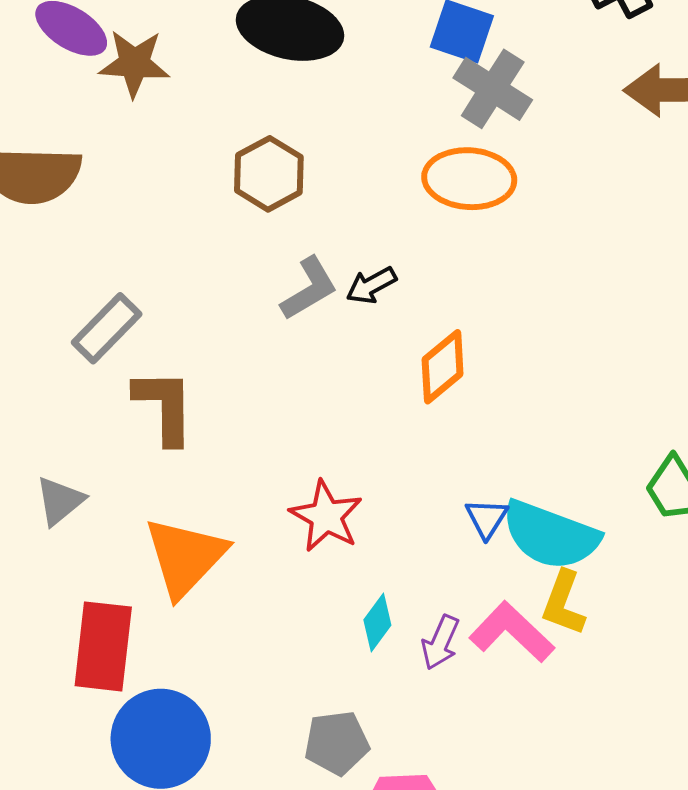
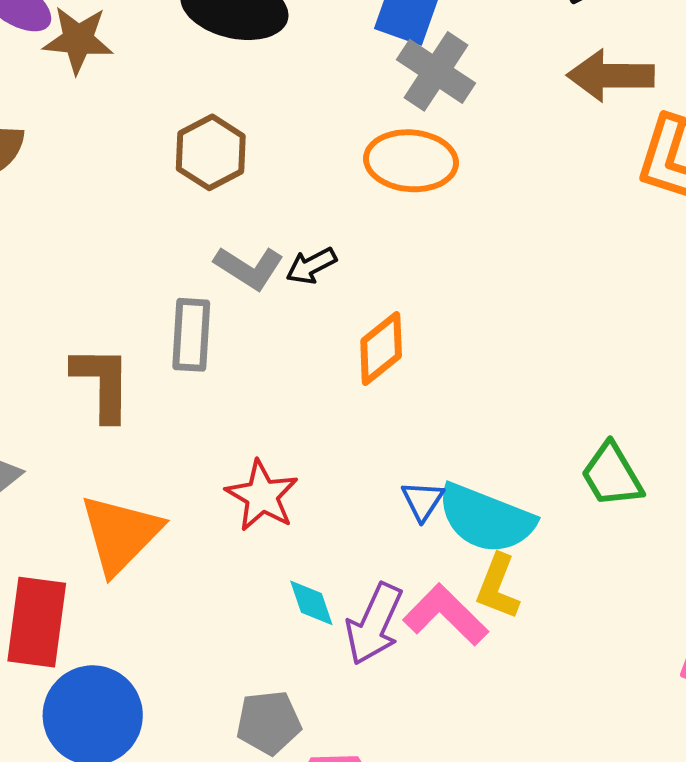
gray L-shape: (309, 289) -> (249, 268), turned 62
gray rectangle: (107, 328) -> (191, 335), moved, turned -42
cyan diamond: (377, 622) -> (311, 603), turned -56
purple arrow: (441, 642) -> (374, 624), size x1.5

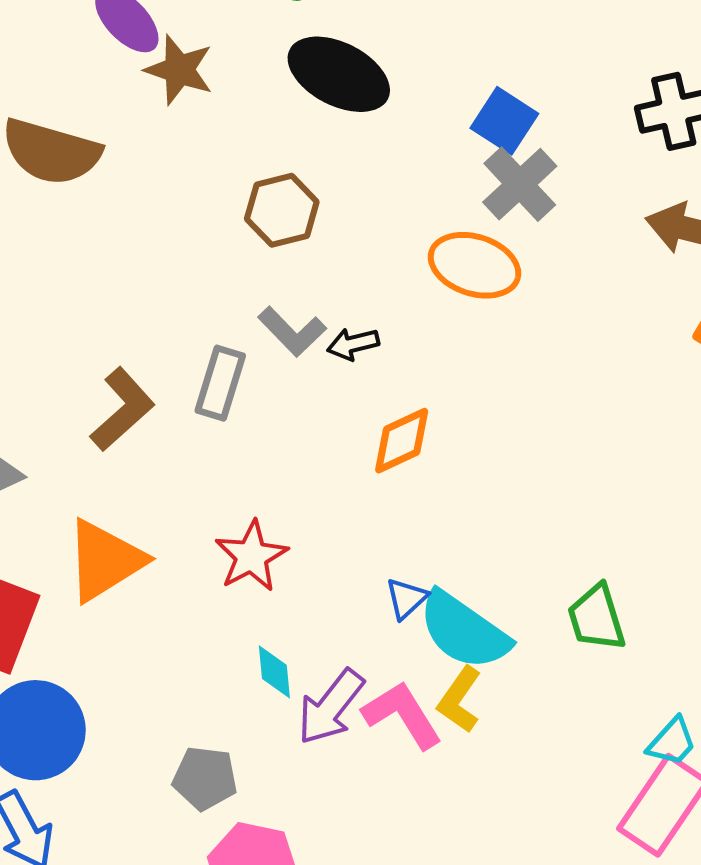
brown L-shape: (102, 383) -> (122, 409), turned 34

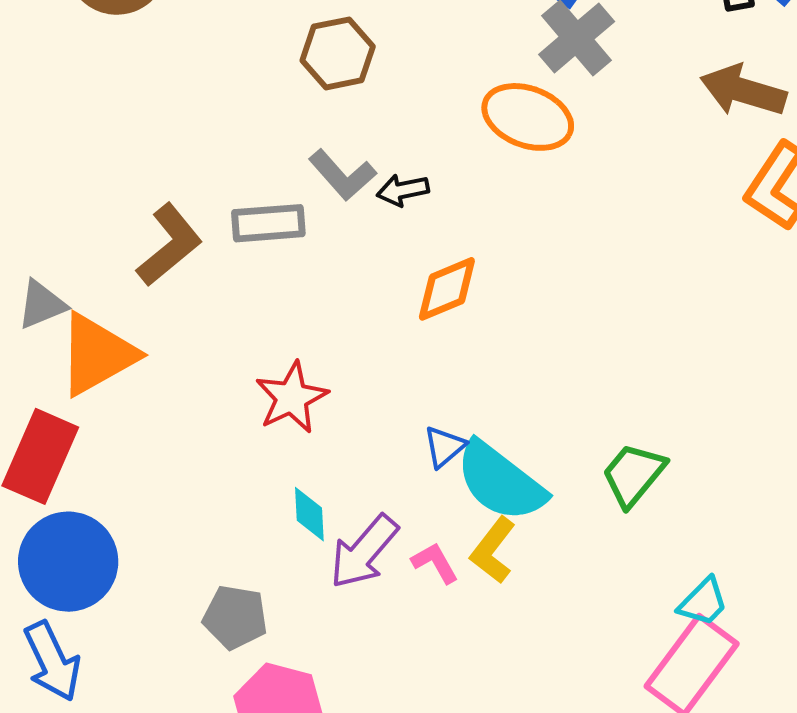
gray rectangle: (220, 383) -> (268, 223), turned 66
orange triangle: (105, 560) -> (97, 354), moved
green trapezoid: (596, 618) -> (634, 475), turned 54
pink L-shape: (402, 715) -> (435, 563), size x0.6

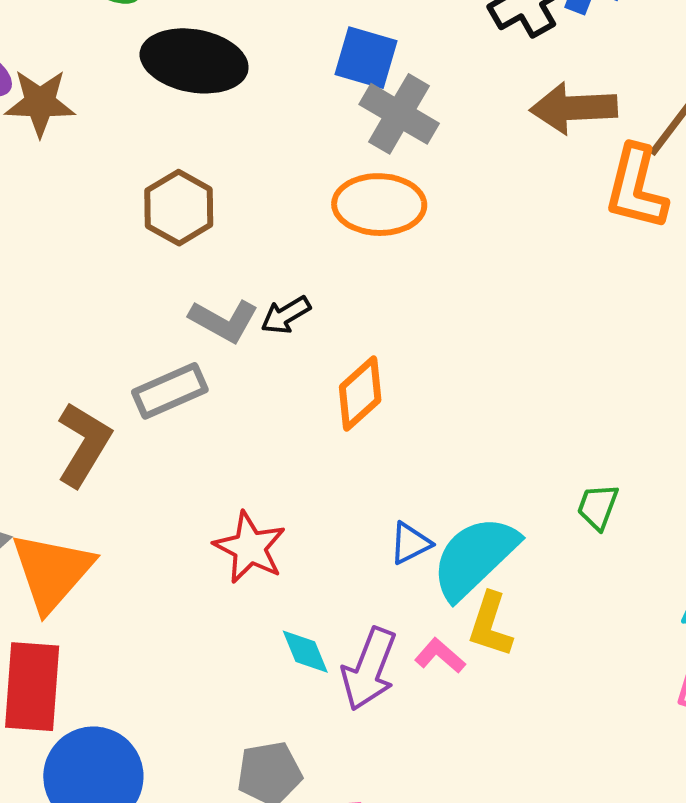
blue triangle: (445, 447) -> (410, 543), turned 33
green trapezoid: (634, 475) -> (598, 507), size x0.7
cyan semicircle: (501, 482) -> (475, 557), turned 118

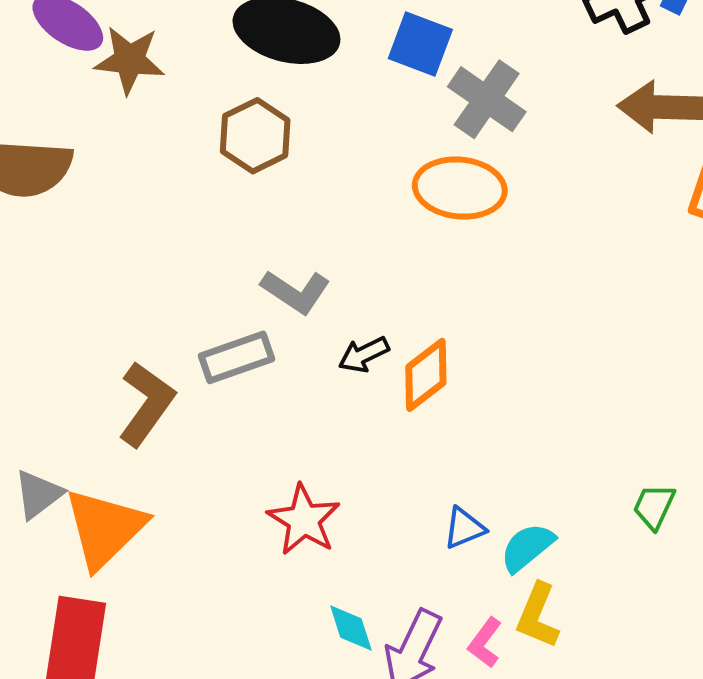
blue square: (366, 58) -> (420, 44), moved
brown hexagon: (179, 208) -> (255, 136), moved
black arrow: (286, 315) -> (364, 355), moved
cyan semicircle: (475, 557) -> (527, 547), size x0.6
pink L-shape: (440, 656) -> (485, 643), turned -99

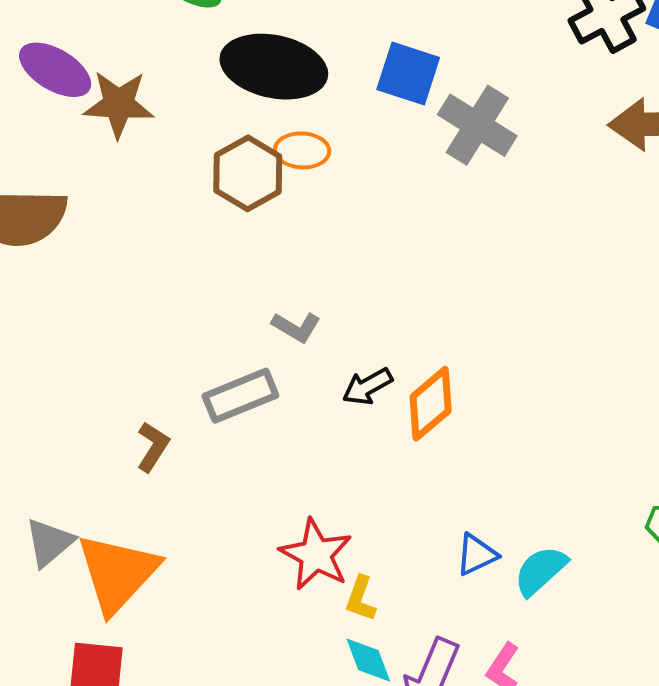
orange ellipse: (460, 188) -> (302, 150), moved, size x0.6
gray L-shape: (296, 292) -> (296, 327), size x0.7
brown L-shape: (146, 404) -> (153, 447), size x0.6
yellow L-shape: (538, 616) -> (361, 599), moved, size x0.7

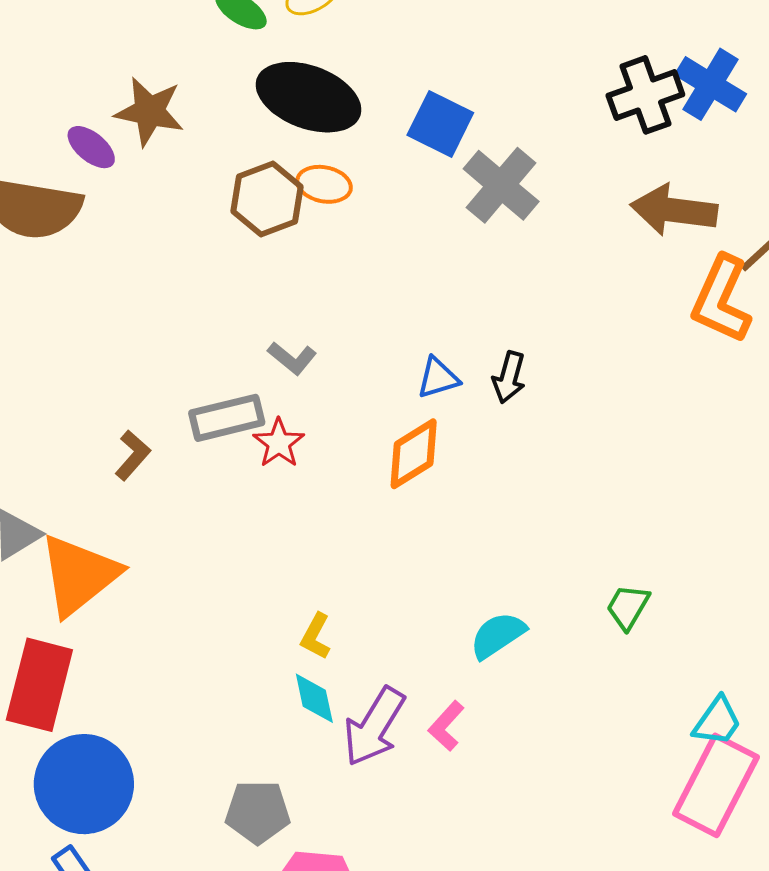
purple ellipse: (55, 70) -> (91, 147), moved, size x0.7
black arrow: (367, 387) -> (509, 377), moved, turned -54
red star: (316, 555) -> (279, 443), moved, size x0.7
blue triangle: (477, 555) -> (438, 378), moved

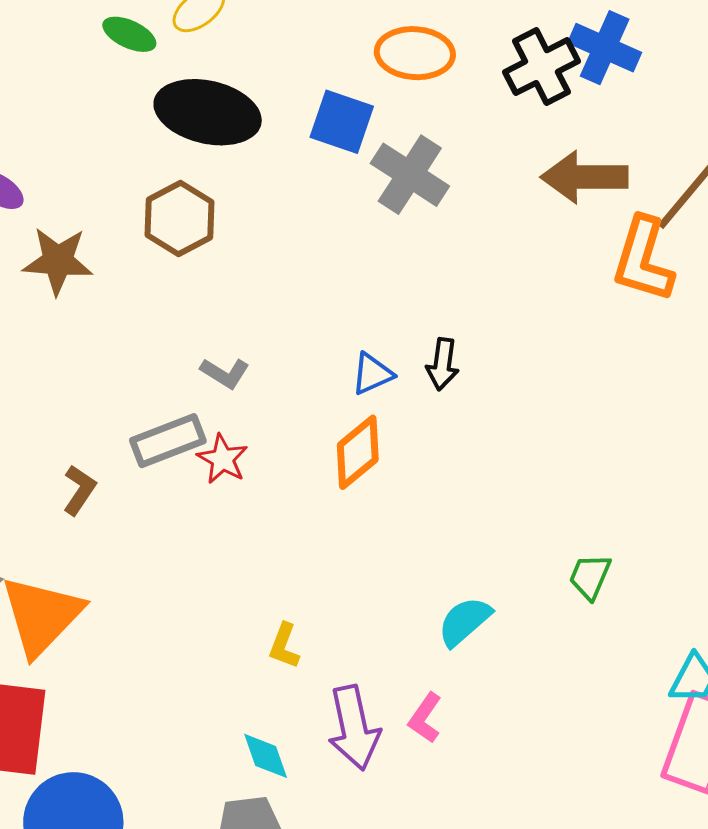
brown star: (149, 111) -> (58, 261), moved
orange ellipse: (324, 184) -> (415, 53), moved, size x1.4
cyan diamond: (314, 698) -> (266, 756), moved
purple arrow: (374, 727) -> (354, 728), turned -36

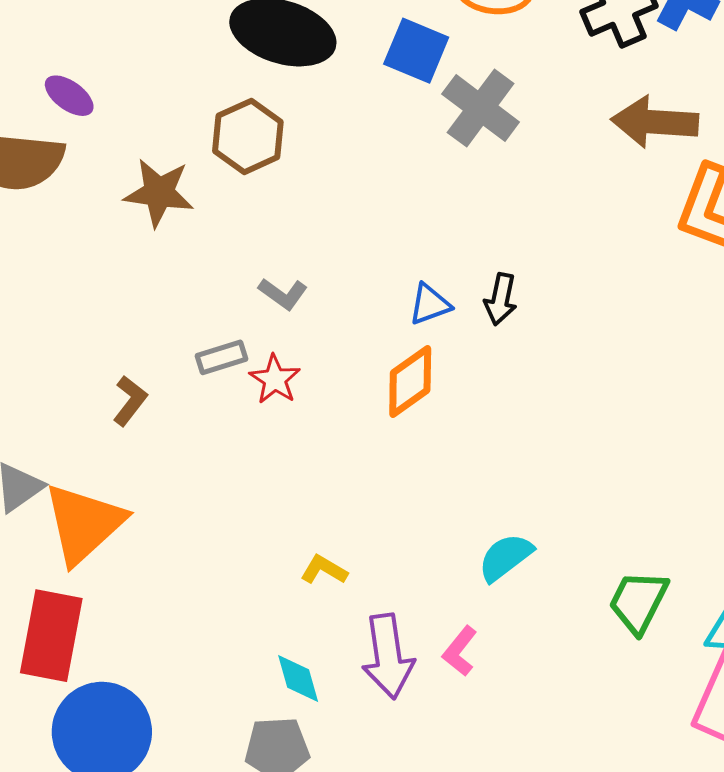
brown star: (58, 261) -> (159, 193), moved
gray rectangle: (168, 441) -> (221, 357), size x0.7
green trapezoid: (590, 577) -> (638, 602), moved, size x1.4
yellow L-shape: (284, 646) -> (324, 570), turned 96

